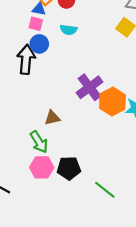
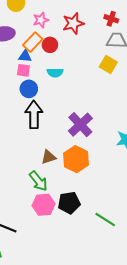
black arrow: (26, 59) -> (34, 115), moved
orange hexagon: (112, 102) -> (76, 159), moved

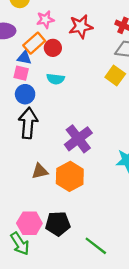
green arrow: (38, 181) -> (20, 244), moved

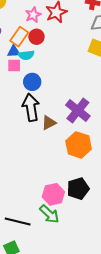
pink star: (45, 20) -> (33, 15), moved
cyan semicircle: (56, 79) -> (26, 55), moved
blue circle: (25, 94) -> (32, 82), moved
brown triangle: (40, 171) -> (49, 123), moved

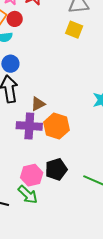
purple cross: (78, 110) -> (29, 126), moved, turned -35
brown triangle: (49, 123) -> (38, 104), moved

